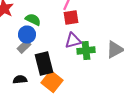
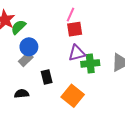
green semicircle: (33, 20) -> (18, 27), moved, turned -70
black rectangle: (44, 64) -> (47, 77), size x0.6
orange square: (52, 82) -> (73, 96), moved

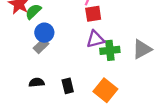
black rectangle: (47, 77) -> (68, 86), moved
orange square: (73, 96) -> (105, 90), moved

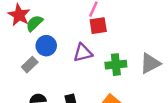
purple triangle: (95, 39) -> (83, 53), moved
gray rectangle: (41, 46) -> (30, 65), moved

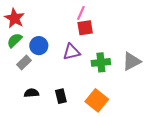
green semicircle: (34, 23) -> (15, 40), moved

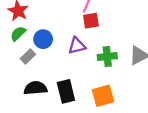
black semicircle: (31, 93) -> (35, 88), size x1.5
black rectangle: (61, 96) -> (66, 91), size x1.5
orange square: (97, 100) -> (103, 96), turned 35

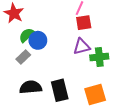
green semicircle: (18, 34) -> (26, 35), moved
purple triangle: (77, 46) -> (82, 47), moved

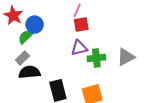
blue circle: (38, 40) -> (35, 25), moved
black semicircle: (31, 87) -> (30, 72), moved

